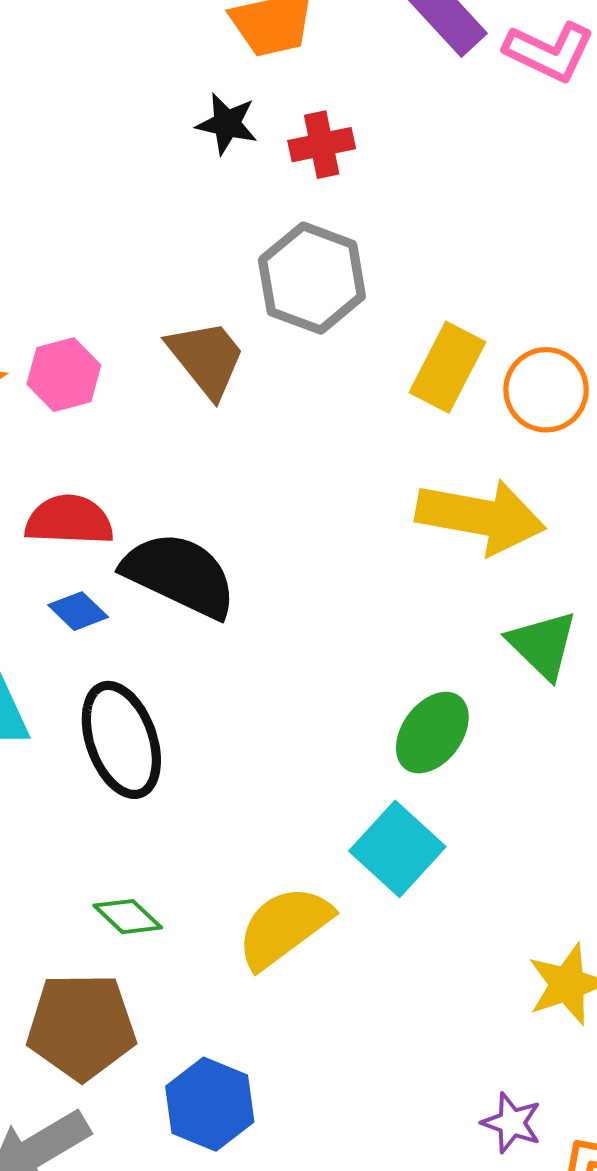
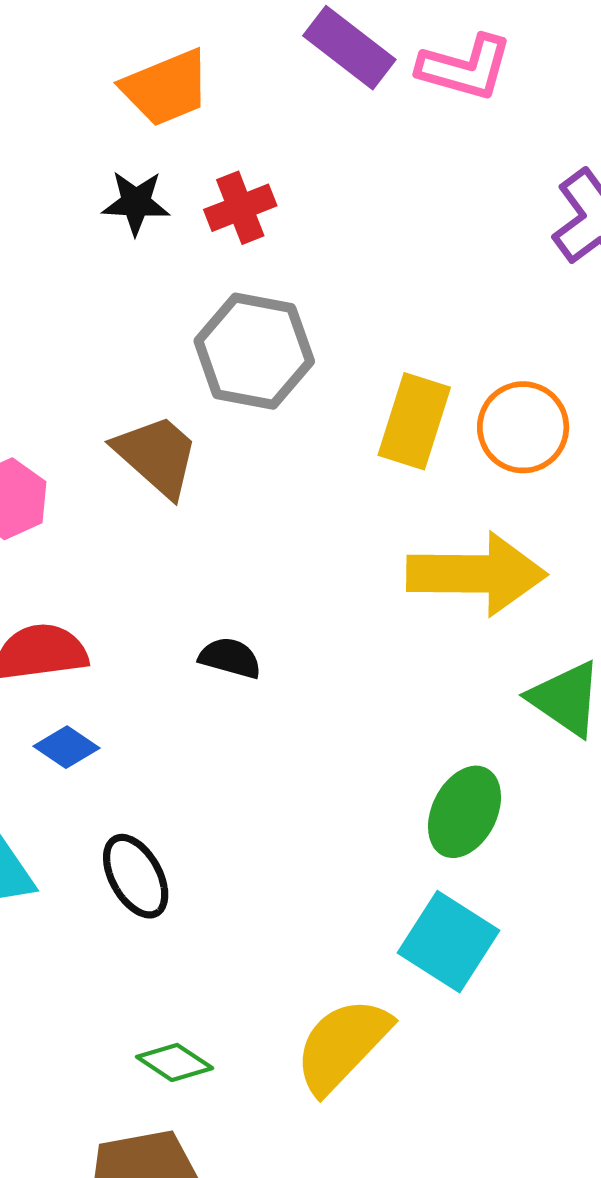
black semicircle: (180, 575) -> (230, 658), moved, size x0.5
black ellipse: (121, 740) -> (136, 876), size x0.7

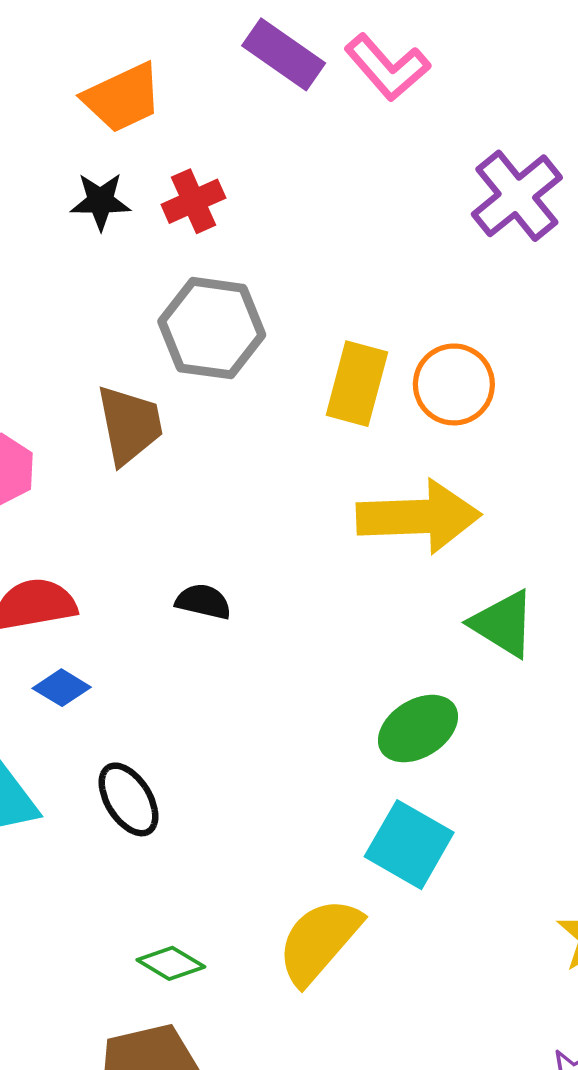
pink L-shape: (465, 68) -> (387, 67), turned 36
brown trapezoid: (157, 455) -> (130, 425), turned 40
green ellipse: (465, 812) -> (418, 729), turned 34

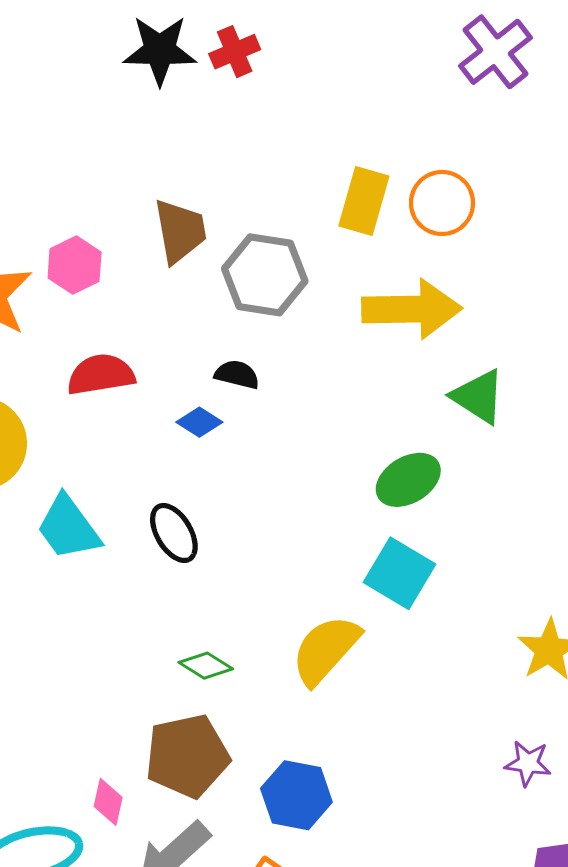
black star: (100, 201) -> (160, 50), size x1.5
gray hexagon: (212, 328) -> (265, 275), moved
blue diamond: (62, 688) -> (199, 422), moved

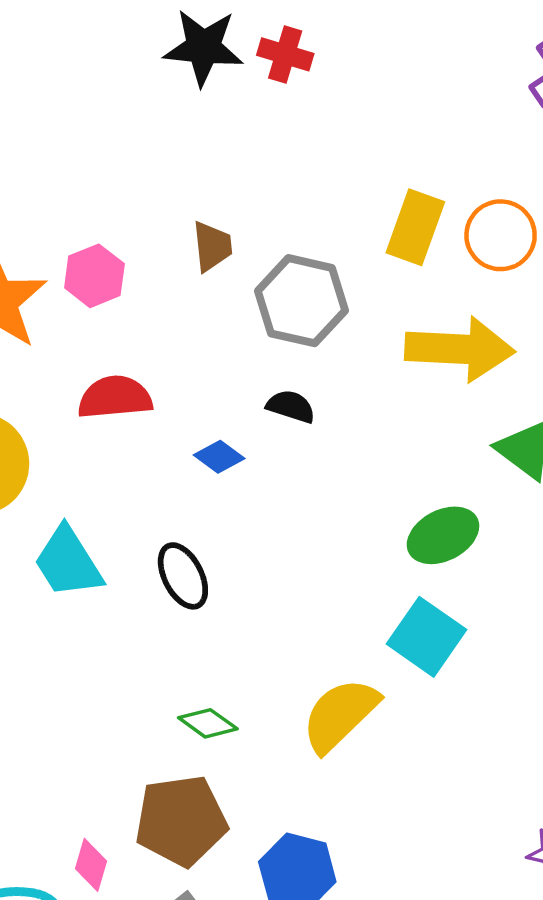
red cross: (235, 52) -> (285, 54), turned 36
brown trapezoid: (180, 231) -> (212, 246), size x0.7
black semicircle: (237, 375) -> (291, 406), moved

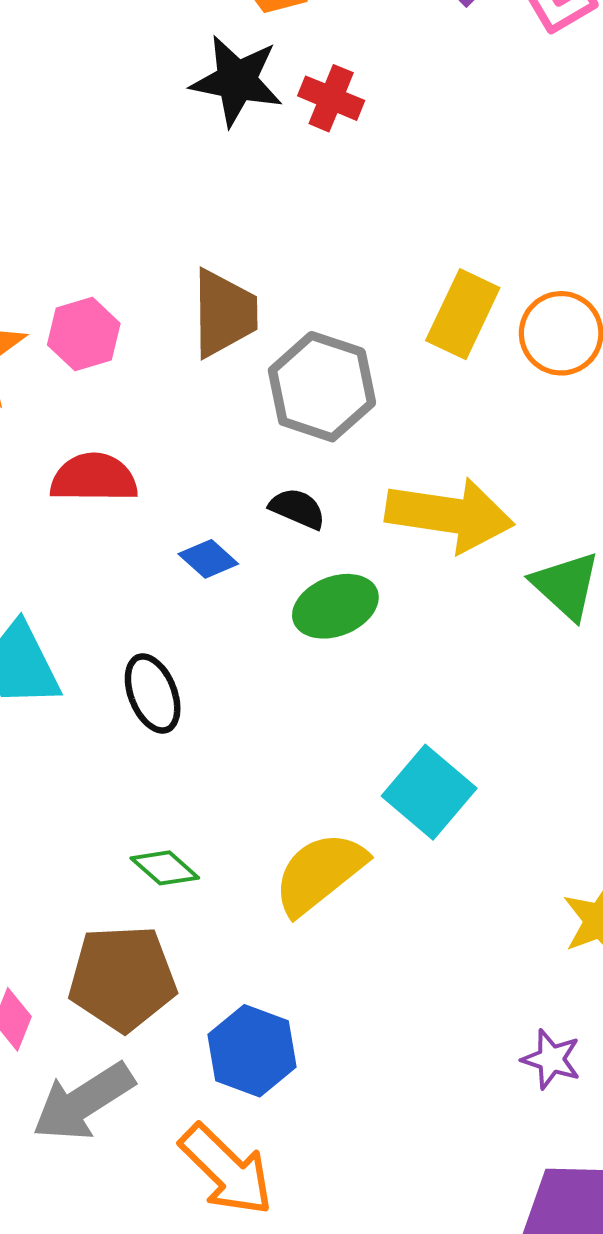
brown trapezoid: (212, 246) -> (224, 313), size x1.5
yellow arrow: (460, 349) -> (450, 515), moved
green ellipse: (443, 535) -> (335, 606), moved

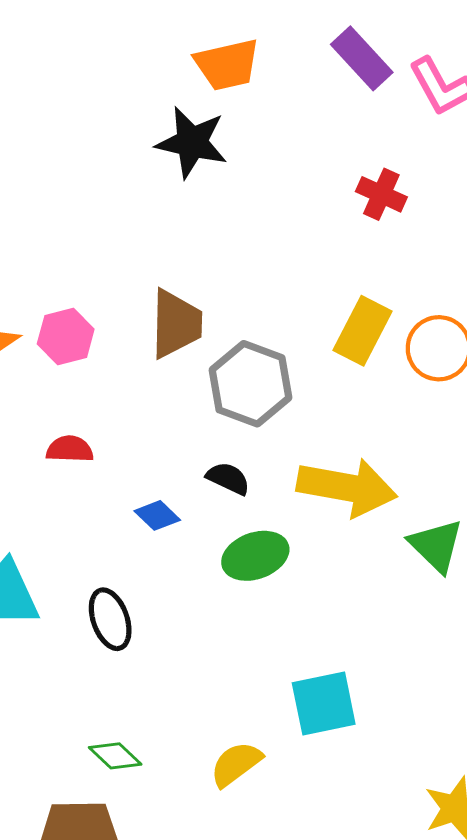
red cross: (331, 98) -> (381, 194), moved
red semicircle: (94, 478) -> (70, 449), size x0.7
cyan square: (429, 792) -> (324, 703), turned 36
yellow semicircle: (320, 873) -> (236, 764), size x0.7

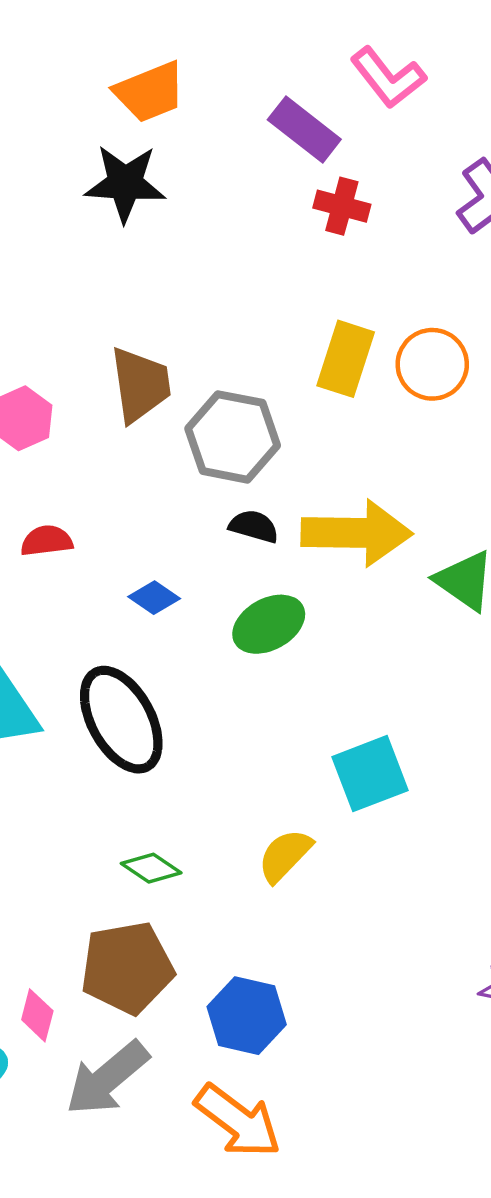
purple rectangle: (362, 58) -> (304, 129), moved
black semicircle: (228, 478) -> (254, 526), moved
black ellipse: (110, 619) -> (121, 720), size x1.6

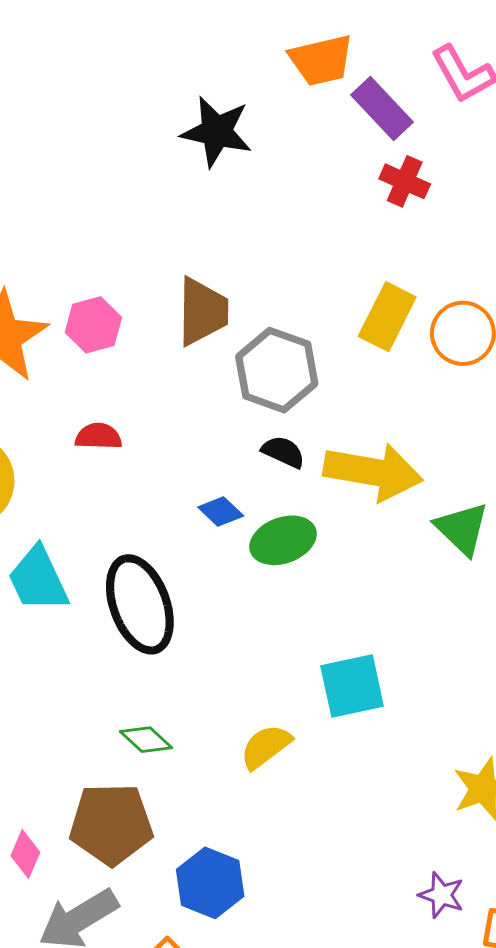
orange trapezoid: (150, 92) -> (321, 60), moved
blue diamond: (154, 598) -> (221, 511), moved

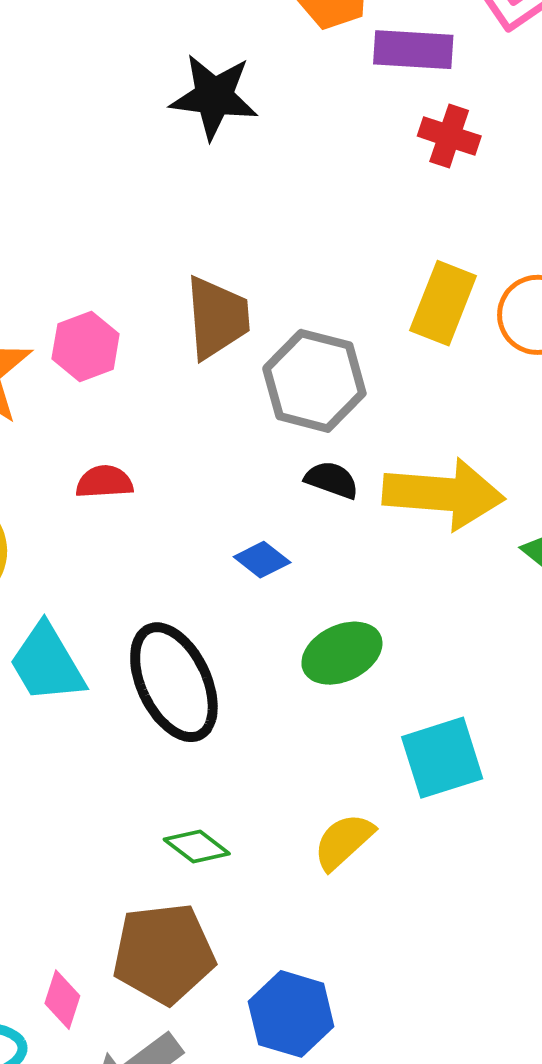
purple rectangle: (382, 108) -> (413, 50), turned -38
green ellipse: (283, 540) -> (342, 653), moved

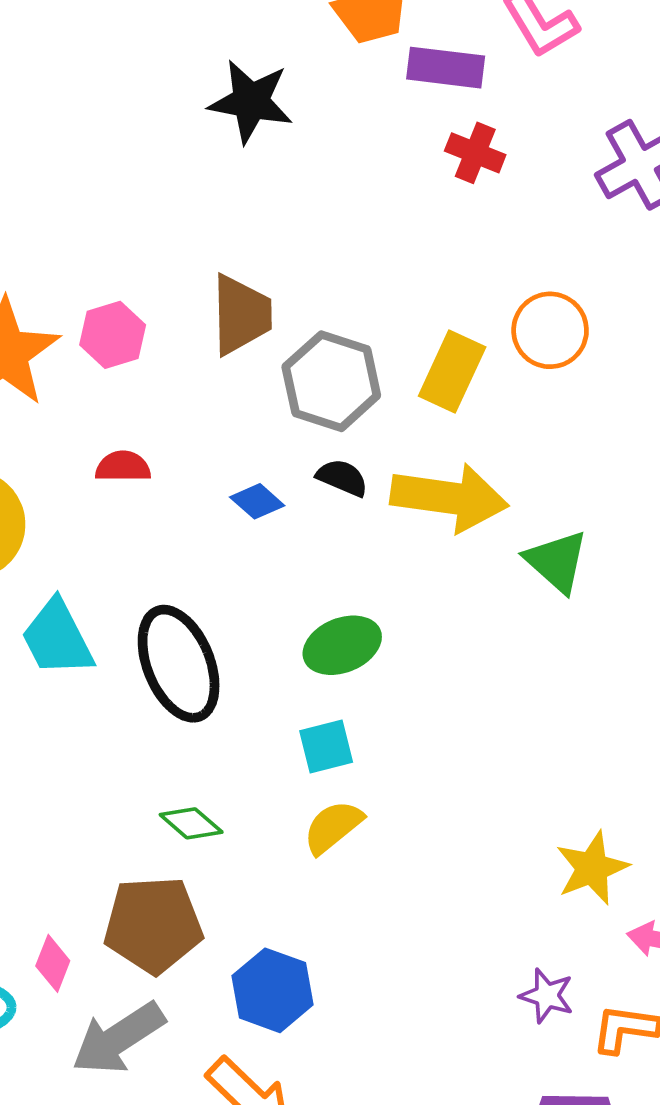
yellow rectangle: (443, 303) -> (452, 371), moved
blue diamond: (262, 560) -> (257, 501), moved
cyan square: (442, 758) -> (326, 746), moved, size x0.7

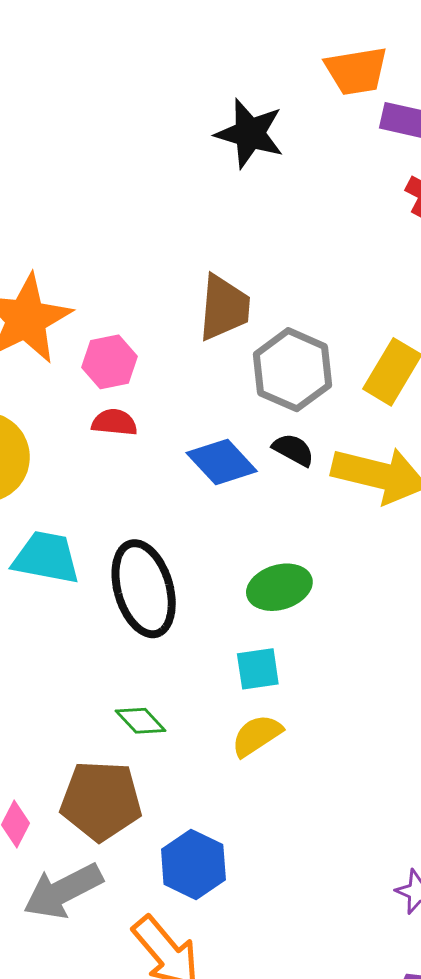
pink hexagon: (113, 335) -> (110, 362), moved
blue diamond: (257, 501) -> (222, 462), size x1.6
cyan trapezoid: (57, 638) -> (46, 558), turned 122

